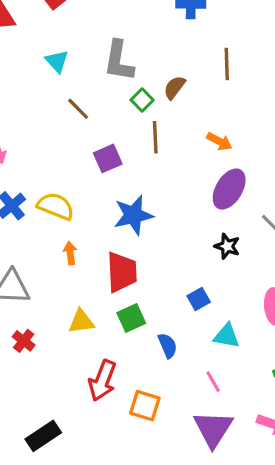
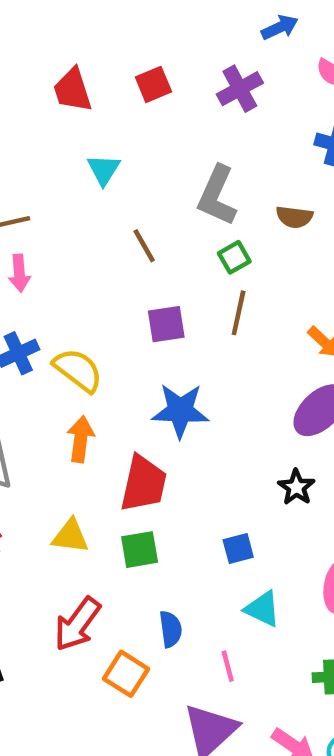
cyan triangle: (57, 61) -> (104, 170), moved
brown semicircle: (175, 87) -> (294, 217), moved, turned -135
orange arrow: (70, 253) -> (81, 439), size x1.4
blue semicircle: (168, 346) -> (171, 629), moved

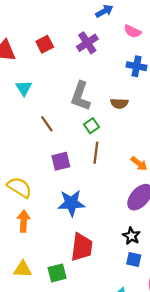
red trapezoid: (143, 484) -> (82, 247), moved
blue square: (238, 549) -> (134, 259), moved, turned 32

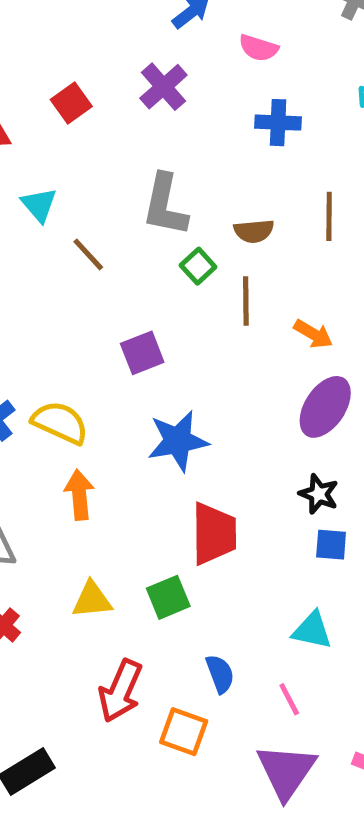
brown semicircle: (119, 103) -> (254, 231), moved
brown line: (47, 124) -> (88, 254), moved
brown line: (96, 153) -> (246, 301), moved

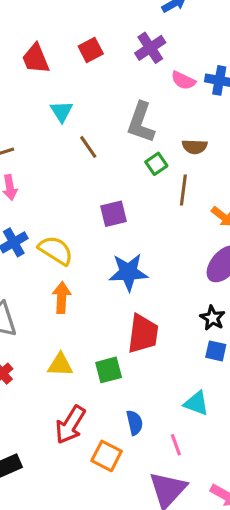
pink semicircle: (259, 48) -> (183, 80), moved

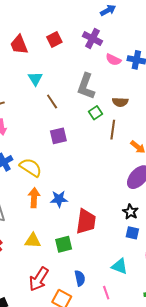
purple cross: (150, 48) -> (92, 39), turned -30
purple square: (114, 214) -> (58, 136), moved
blue star: (128, 272) -> (59, 199), moved, size x0.7

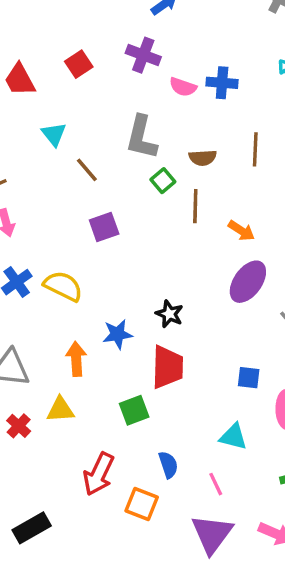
orange arrow: (34, 198) -> (76, 359), moved
black star: (130, 212) -> (169, 314), moved
yellow triangle: (33, 241) -> (60, 410), moved

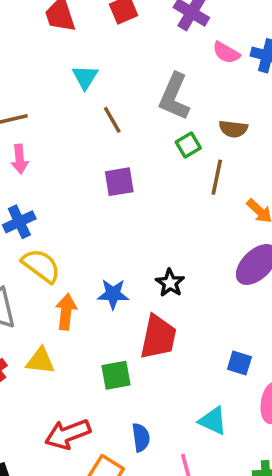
yellow semicircle: (63, 286) -> (41, 266), moved
red arrow: (99, 474) -> (68, 434), turned 33

